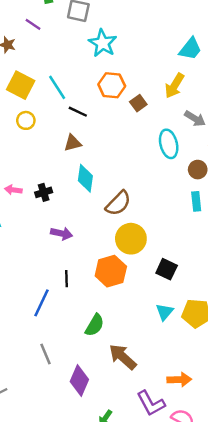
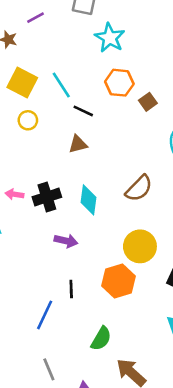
purple line: (33, 24) -> (35, 18), turned -63
cyan diamond: (85, 178) -> (88, 200), moved
black cross: (44, 192) -> (47, 197), size x1.5
brown semicircle: (118, 203) -> (139, 188), moved

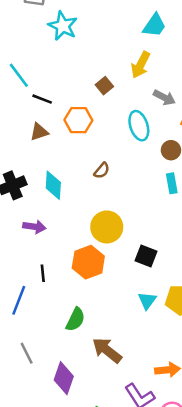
orange hexagon: (119, 83) -> (78, 120), moved
brown semicircle: (139, 188) -> (102, 171), size x0.6

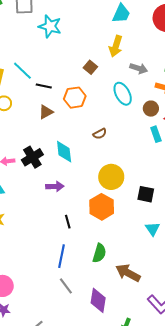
brown semicircle: (102, 171) -> (100, 134), turned 32
blue line: (19, 300) -> (61, 256), moved

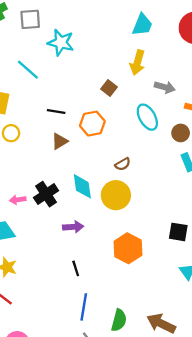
cyan line: (22, 71) -> (28, 70), moved
yellow circle: (111, 177) -> (116, 195), moved
black line: (68, 222) -> (76, 268), moved
green semicircle: (99, 253) -> (119, 320), moved

